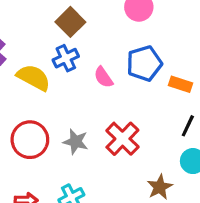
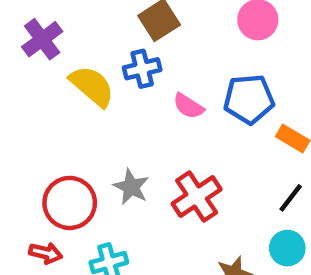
pink semicircle: (103, 77) -> (188, 106), turned -35
red circle: (30, 140) -> (70, 203), moved

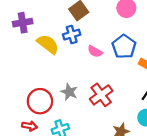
purple cross: (42, 39) -> (23, 23), turned 30
blue pentagon: (249, 99) -> (124, 47), turned -30

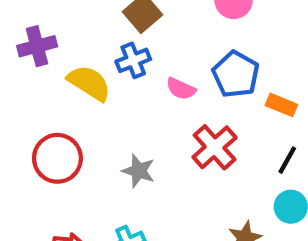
red cross: (101, 95) -> (215, 147), moved
red circle: (40, 101) -> (57, 158), moved

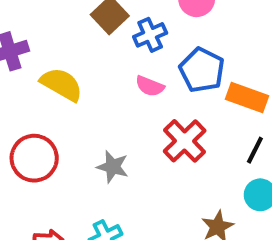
blue cross: (133, 60) -> (150, 35), moved
orange rectangle: (281, 105) -> (247, 97), size x1.4

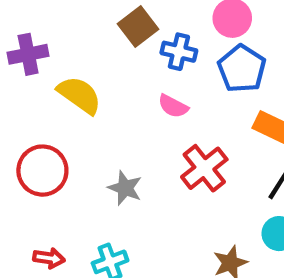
blue cross: (150, 35) -> (179, 52), turned 32
blue pentagon: (202, 70) -> (242, 69), moved

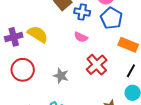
purple cross: (28, 54) -> (14, 37), moved

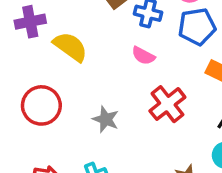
blue pentagon: (111, 18) -> (197, 27), turned 30
purple cross: (14, 37) -> (30, 22), moved

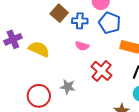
blue pentagon: (197, 27) -> (110, 23), turned -30
red circle: (41, 105) -> (39, 96), moved

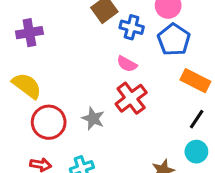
yellow semicircle: (39, 49) -> (27, 86), moved
red cross: (102, 71) -> (131, 98), moved

